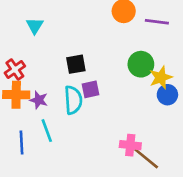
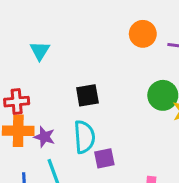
red cross: (15, 69) -> (17, 102), turned 30
purple square: (90, 89) -> (104, 158), moved

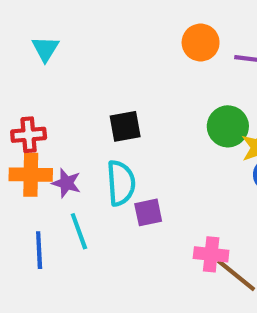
cyan triangle: (40, 51) -> (45, 49), moved

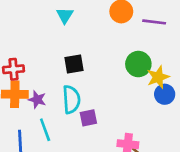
cyan triangle: (45, 49) -> (65, 15), moved

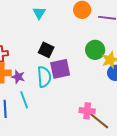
black square: (74, 64) -> (46, 50), turned 35
purple square: (88, 118) -> (60, 69), moved, size x1.5

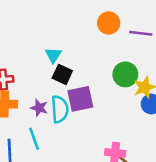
cyan triangle: (39, 13) -> (53, 55), moved
purple star: (18, 77) -> (39, 108), moved

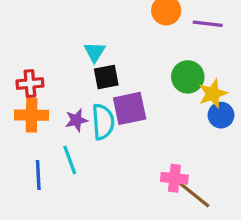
black square: (62, 74) -> (106, 77), turned -36
purple star: (39, 108) -> (76, 120), turned -30

